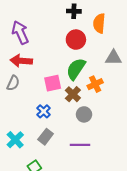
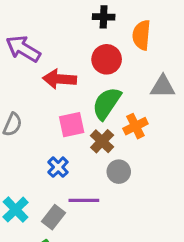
purple arrow: (20, 32) -> (23, 49), turned -35
red arrow: (21, 61) -> (60, 79), moved
gray rectangle: (46, 137) -> (53, 217), moved
purple line: (80, 145) -> (84, 200), moved

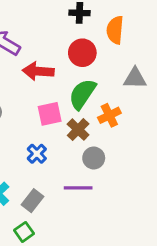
purple line: (84, 200) -> (78, 188), moved

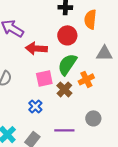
gray circle: (94, 158) -> (93, 118), moved

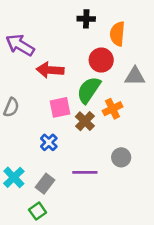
red circle: (67, 35) -> (101, 60), moved

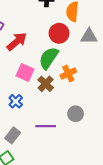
red arrow: (50, 70) -> (17, 42), turned 135
gray triangle: (135, 76) -> (89, 36), moved
pink square: (60, 107) -> (25, 72), turned 36

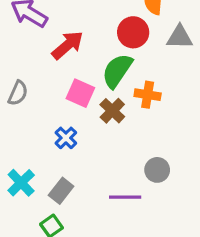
orange cross: (68, 73) -> (148, 95), turned 35
gray circle: (76, 114) -> (157, 170), moved
purple line: (46, 126) -> (125, 197), moved

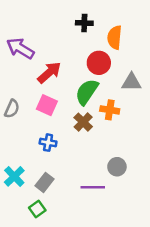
gray triangle: (180, 37) -> (131, 82), moved
pink square: (80, 93) -> (47, 105), moved
blue cross: (66, 138) -> (48, 143), turned -35

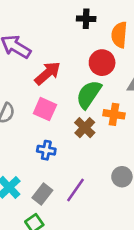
purple line: (93, 187) -> (75, 190), moved, turned -55

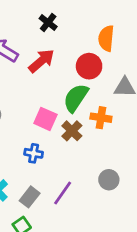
black cross: (86, 19) -> (48, 23), moved, turned 36
red arrow: (48, 73) -> (41, 61), moved
pink square: (45, 109) -> (45, 119), moved

